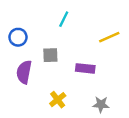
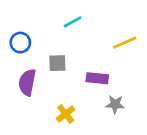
cyan line: (64, 19) -> (73, 22), turned 35
gray star: (101, 104) -> (115, 104), moved

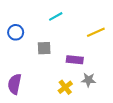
purple semicircle: (27, 82) -> (15, 84), moved
yellow cross: (66, 114) -> (65, 87), moved

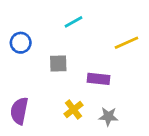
gray star: (88, 80) -> (108, 116), moved
yellow cross: (65, 87) -> (74, 109), moved

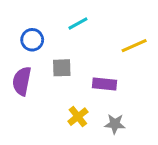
blue circle: (21, 43) -> (32, 40), moved
purple semicircle: (19, 111) -> (22, 81), moved

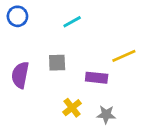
blue circle: (32, 40) -> (17, 16), moved
yellow line: (134, 46) -> (124, 56), moved

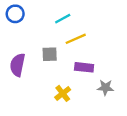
yellow line: (124, 56) -> (76, 39), moved
gray star: (106, 115) -> (105, 87), moved

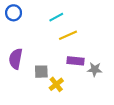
gray square: (50, 54) -> (41, 72), moved
gray star: (105, 87) -> (95, 69), moved

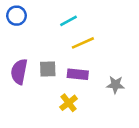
purple rectangle: (75, 61) -> (78, 74), moved
gray square: (41, 72) -> (48, 69), moved

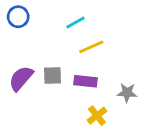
purple semicircle: (19, 72) -> (21, 78), turned 30
yellow cross: (69, 103) -> (97, 116), moved

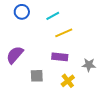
blue circle: (18, 17) -> (22, 12), moved
gray square: (53, 75) -> (37, 76), moved

